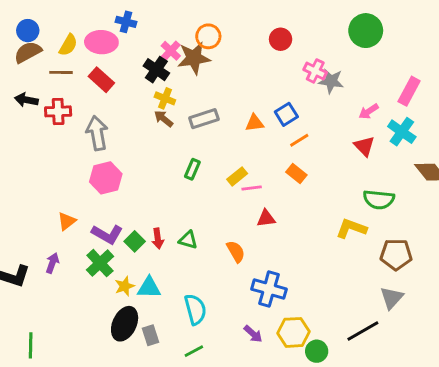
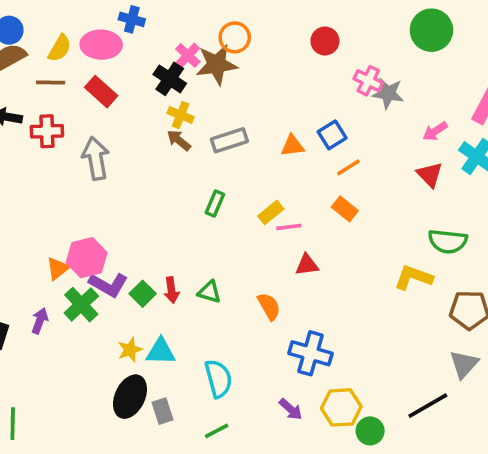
pink hexagon: (106, 178) -> (87, 258), moved
green cross: (100, 263) -> (81, 305), moved

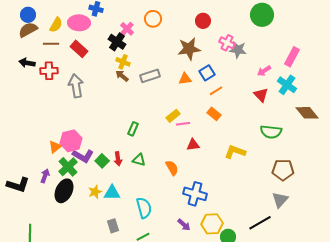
brown star: (217, 64) -> (189, 49), moved
green rectangle: (215, 203) -> (133, 129), moved
yellow L-shape: (413, 277) -> (235, 152), moved
black ellipse: (130, 397) -> (64, 191), moved

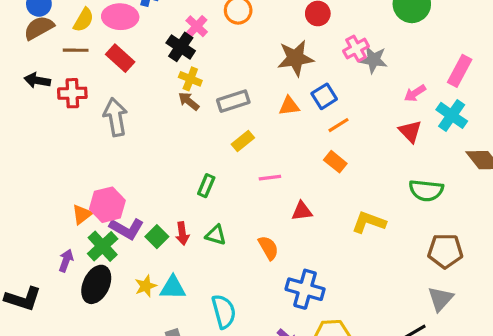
pink cross: (227, 43) -> (356, 49), turned 35
yellow rectangle: (173, 116) -> (243, 141), moved
pink line: (183, 124) -> (270, 178), moved
black L-shape: (18, 185) -> (23, 299), moved

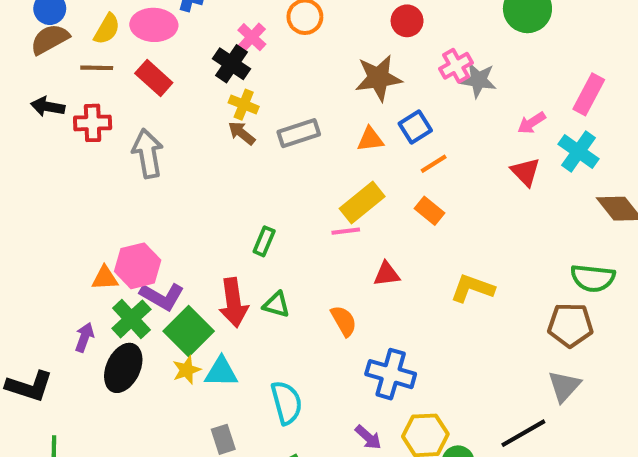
yellow rectangle: (243, 141) -> (362, 203), moved, size x1.5
green semicircle: (426, 190) -> (593, 278), moved
orange triangle: (82, 214) -> (105, 278), turned 35
red arrow: (182, 233) -> (233, 303), size x1.6
green square: (157, 237) -> (189, 331), moved, size x1.6

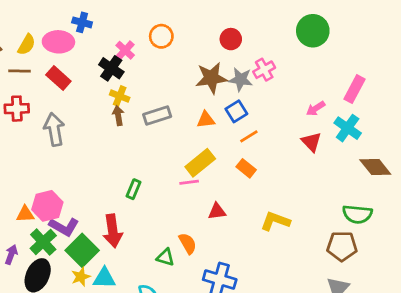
gray star: (478, 80) -> (241, 79), moved
brown arrow: (242, 133) -> (118, 116), turned 42
green triangle: (276, 305) -> (165, 257), moved

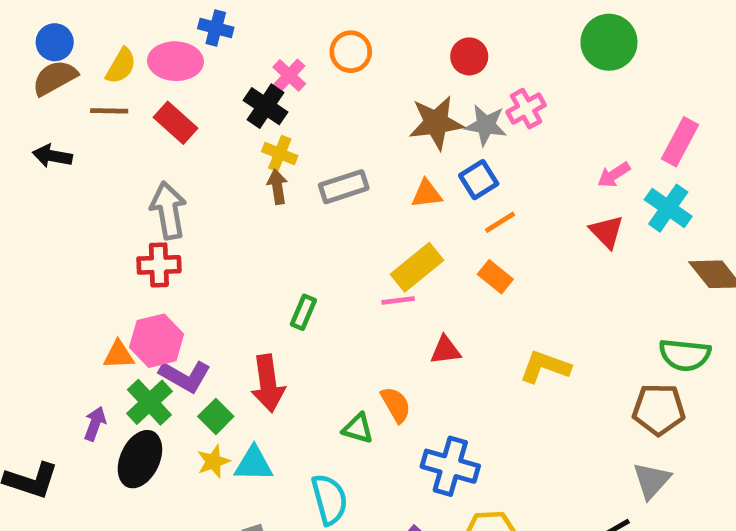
red cross: (17, 109) -> (159, 265), moved
green square: (82, 250) -> (216, 416), size x0.6

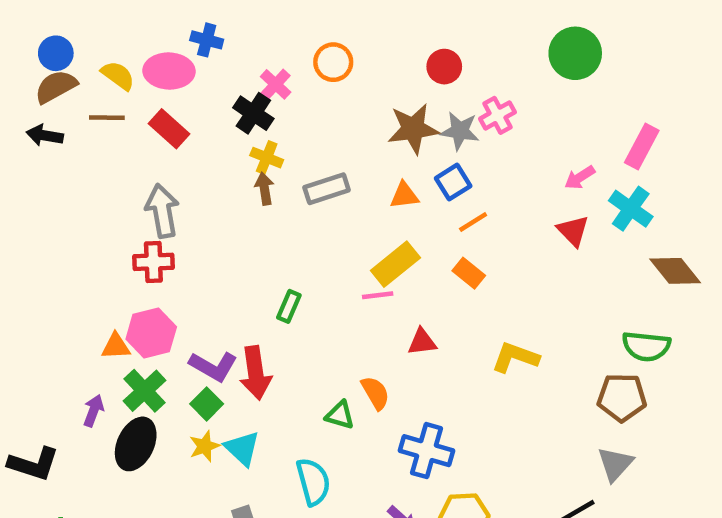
yellow semicircle: (121, 66) -> (118, 75), turned -84
black arrow: (52, 156) -> (45, 135), moved
purple L-shape: (185, 376) -> (213, 366), moved
cyan triangle: (254, 464) -> (242, 448), turned 42

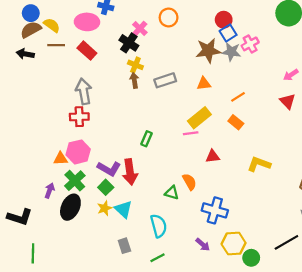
yellow semicircle: (118, 75) -> (52, 25), moved
blue square: (453, 182) -> (228, 33), moved

